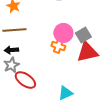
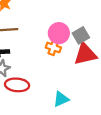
red ellipse: (25, 80) -> (17, 85), turned -30

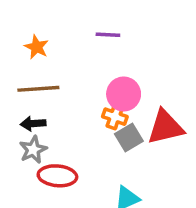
gray square: (81, 35) -> (129, 138), moved

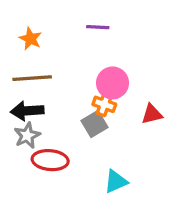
black arrow: (33, 124) -> (27, 111), size x1.4
red triangle: (165, 127) -> (152, 114), size x0.6
gray square: (129, 138) -> (94, 124), moved

